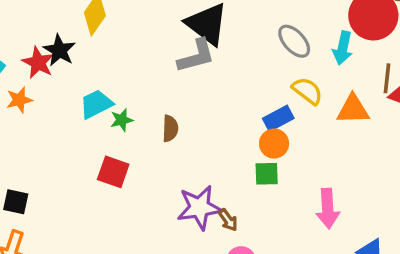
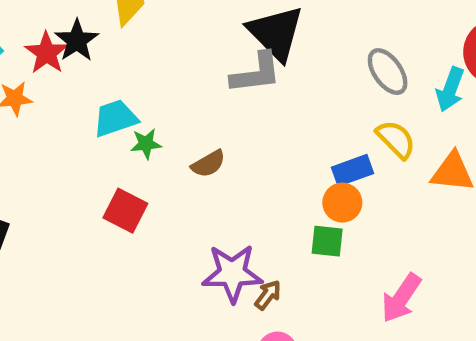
brown semicircle: (170, 128) -> (208, 164), turned 50
pink arrow: (328, 209) -> (401, 298), turned 30
brown arrow: (228, 220) -> (268, 295), turned -115

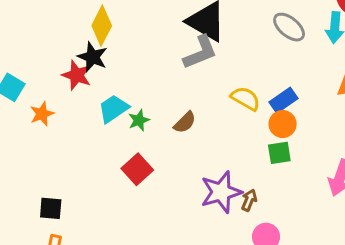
black star: (77, 41) -> (93, 57), moved
red star: (46, 53) -> (77, 75), moved
yellow semicircle: (396, 139) -> (245, 99), moved
red square: (125, 211) -> (137, 169), turned 36

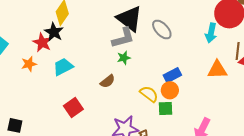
gray ellipse: (289, 27) -> (162, 30), moved
yellow semicircle: (245, 99) -> (149, 94), moved
orange star: (42, 114) -> (29, 64), moved
green star: (139, 120) -> (124, 58), moved

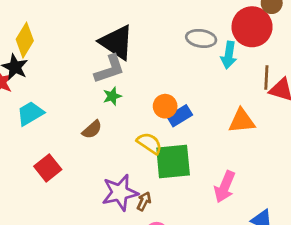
gray ellipse: (162, 30) -> (201, 38), moved, turned -35
orange triangle: (217, 70) -> (242, 121), moved
orange circle: (170, 90) -> (165, 106), moved
green square: (165, 108) -> (173, 162), size x1.8

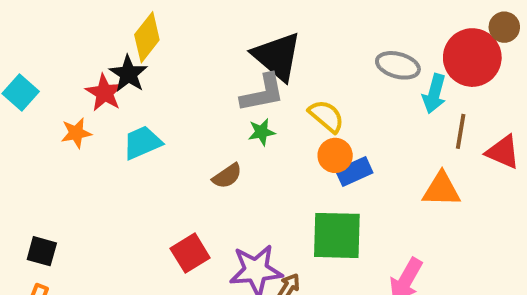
brown line: (266, 77) -> (461, 131), moved
yellow semicircle: (149, 143) -> (326, 116), moved
red square: (48, 168) -> (190, 253), moved

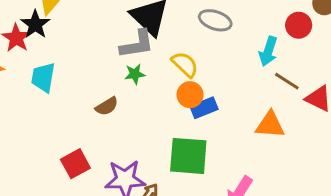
red circle: (472, 58) -> (299, 25), size x0.6
gray ellipse: (398, 65) -> (215, 20), moved
brown line: (461, 131) -> (287, 81), turned -70
cyan trapezoid: (142, 143) -> (43, 77), turned -60

